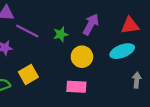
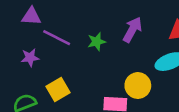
yellow circle: (82, 57) -> (138, 86), moved

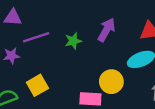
purple line: (57, 38) -> (36, 37), turned -45

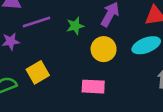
yellow circle: (111, 82) -> (104, 49), moved

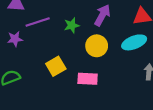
yellow square: (38, 72) -> (56, 66), moved

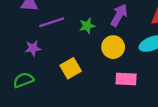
purple star: (15, 39) -> (33, 48), moved
pink rectangle: (88, 79) -> (126, 79), moved

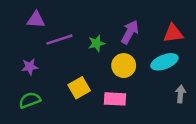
purple star: (33, 48) -> (30, 67), moved
pink rectangle: (126, 79) -> (115, 99), moved

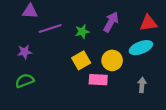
yellow circle: (124, 66) -> (112, 60), moved
yellow square: (79, 88) -> (81, 60), moved
gray arrow: (181, 94) -> (142, 85), moved

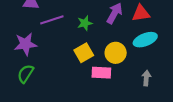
red triangle: (148, 23) -> (141, 13), moved
purple star: (25, 52) -> (26, 44), size x1.5
green semicircle: (25, 81) -> (26, 74), turned -36

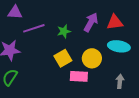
cyan ellipse: (145, 40) -> (119, 46), turned 30

